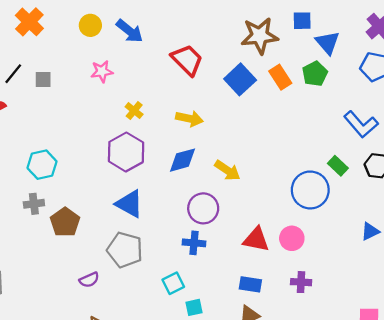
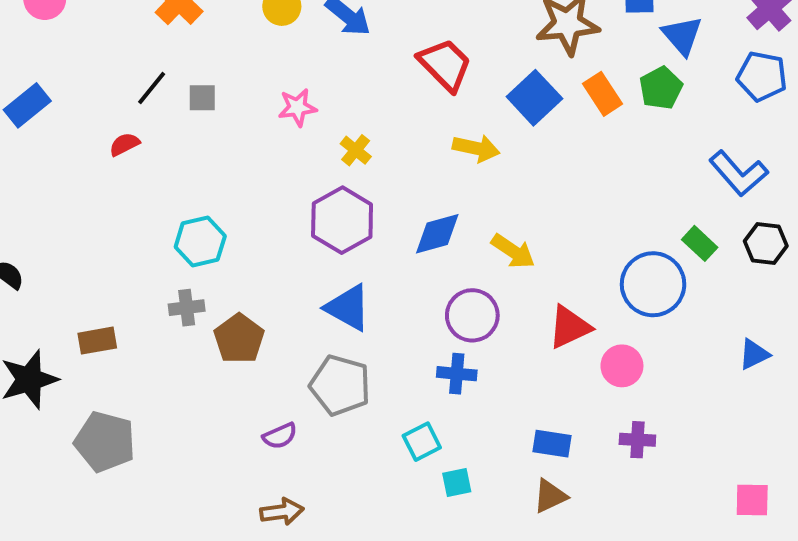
pink star: (102, 71) -> (297, 107), moved
yellow arrow: (189, 119) -> (476, 148), moved
red triangle: (256, 239) -> (569, 327), moved, turned -36

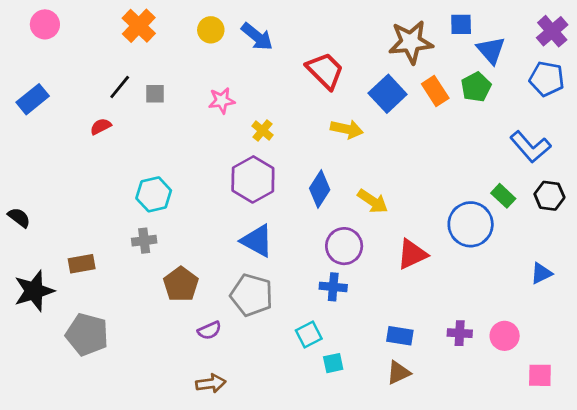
blue diamond: (437, 234) -> (320, 189), turned -42
brown pentagon: (239, 339) -> (181, 284), moved
pink circle: (622, 366) -> (505, 336), moved

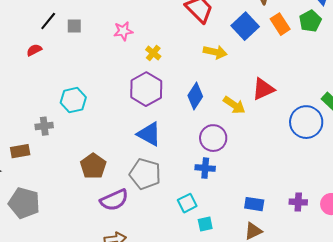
gray cross: (144, 241) -> (44, 126), moved
red triangle: (412, 254) -> (263, 89), moved
purple semicircle: (209, 330) -> (114, 200), size x1.6

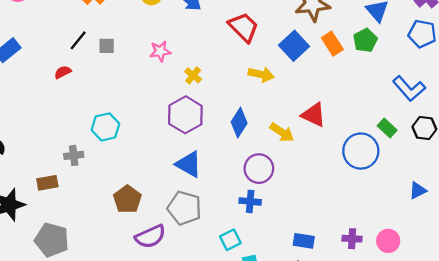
red triangle: (263, 89) -> (314, 115), turned 50

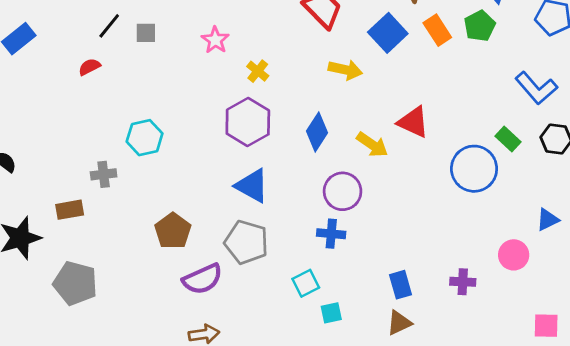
pink star: (160, 51) -> (215, 40), turned -30
blue rectangle: (304, 241) -> (401, 285), turned 65
pink circle: (388, 241) -> (514, 255), moved

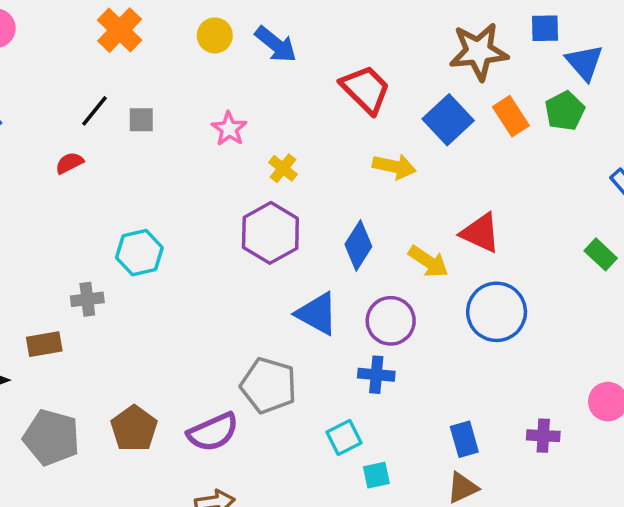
blue circle: (474, 169) -> (497, 312), moved
blue triangle: (252, 186) -> (317, 314), moved
brown pentagon: (173, 231) -> (134, 429), moved

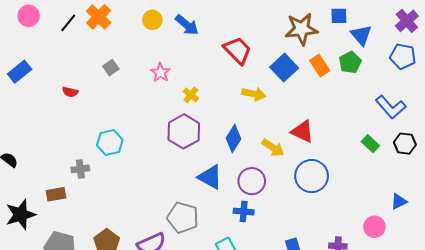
black line: (95, 111) -> (68, 23), moved
gray square: (141, 120) -> (111, 68), turned -35
red semicircle: (69, 163) -> (70, 92), turned -140

